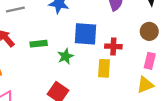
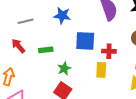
green star: (65, 56) -> (64, 69), moved

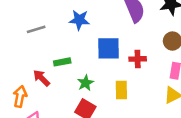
red arrow: (18, 46) -> (42, 78), moved
yellow rectangle: (101, 70) -> (121, 90), moved

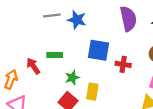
gray line: (36, 29) -> (52, 15), moved
yellow rectangle: (121, 90) -> (92, 92), moved

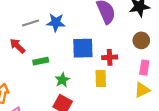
red arrow: (33, 66) -> (17, 46), moved
yellow rectangle: (92, 92) -> (101, 79), moved

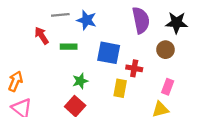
brown circle: (141, 40) -> (165, 50), moved
green rectangle: (41, 61) -> (69, 47), moved

